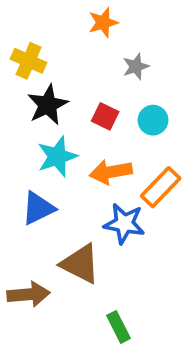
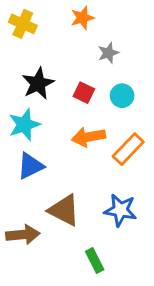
yellow cross: (29, 61) -> (23, 24), moved
cyan star: (57, 157) -> (24, 125), moved
blue star: (124, 224) -> (121, 210), moved

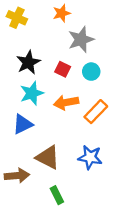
gray star: (108, 53) -> (81, 40), size x1.6
cyan star: (24, 125) -> (32, 93), moved
green rectangle: (95, 261) -> (57, 195), moved

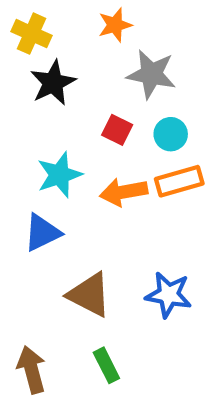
gray star: (81, 40) -> (151, 74), turned 30
black star: (28, 62) -> (53, 83), moved
orange rectangle: (96, 112) -> (179, 181), moved, turned 30
brown arrow: (17, 176) -> (32, 370), moved, turned -100

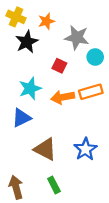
orange star: (115, 25) -> (46, 21), moved
cyan circle: (171, 134) -> (95, 57), moved
blue star: (169, 295) -> (85, 149), turned 30

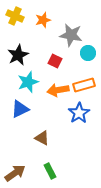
black star: (27, 42) -> (18, 55), moved
brown triangle: (45, 149) -> (42, 138), size x0.7
blue star: (85, 149) -> (79, 113), moved
brown arrow: (16, 187) -> (15, 173), turned 70

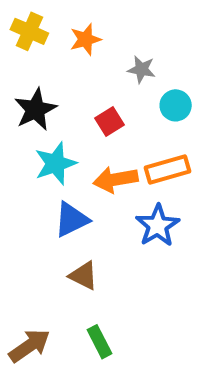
gray star: (71, 35) -> (142, 69), size x0.6
red square: (55, 61) -> (110, 121), turned 32
blue triangle: (20, 109) -> (71, 220), moved

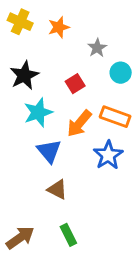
gray star: (142, 69) -> (97, 48), turned 30
orange rectangle: (168, 169) -> (115, 117), turned 36
orange arrow: (116, 179) -> (79, 123), turned -40
blue triangle: (71, 220) -> (49, 151), turned -44

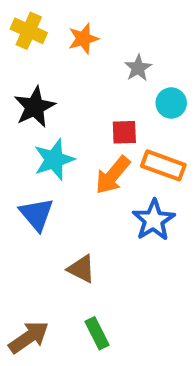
red square: (75, 84) -> (124, 132), moved, turned 30
blue triangle: (49, 151) -> (37, 214), moved

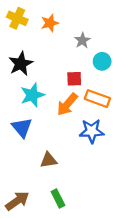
blue star: (154, 220) -> (92, 131), turned 30
brown triangle: (81, 269) -> (49, 160), turned -36

